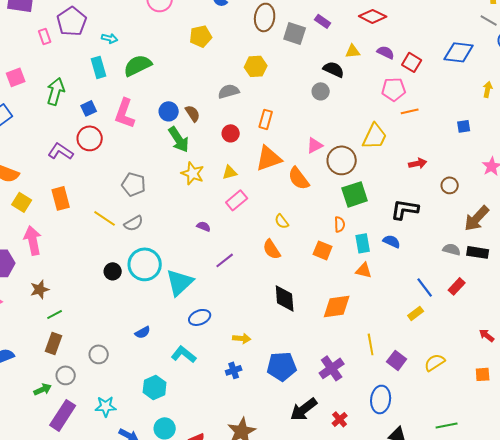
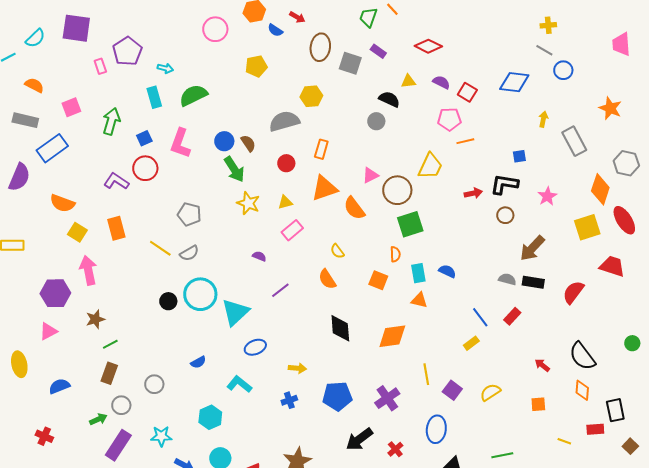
gray semicircle: (229, 91) -> (284, 121), size x1.4
black L-shape: (405, 209) -> (504, 184), moved

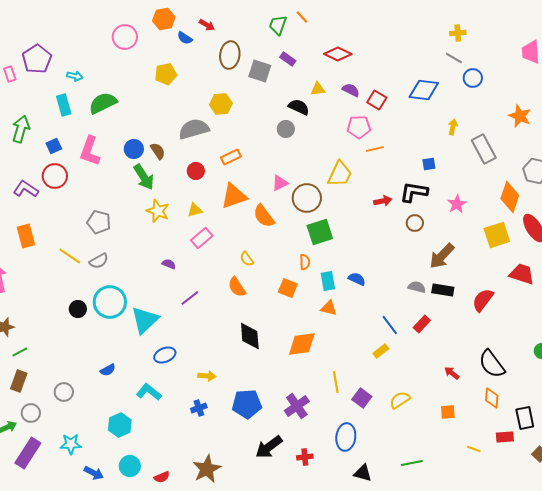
orange rectangle: (321, 149) -> (231, 157), turned 48
red cross: (395, 449) -> (305, 457), turned 35

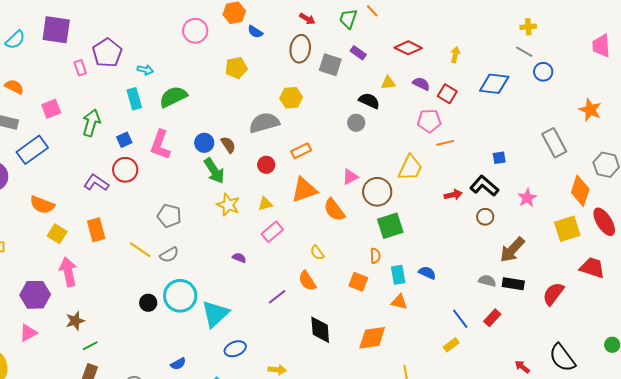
red arrow: (207, 25) -> (307, 19), moved
yellow arrow: (453, 127) -> (455, 55), moved
black L-shape: (414, 192) -> (484, 186), turned 32
purple line: (190, 298) -> (277, 297), moved

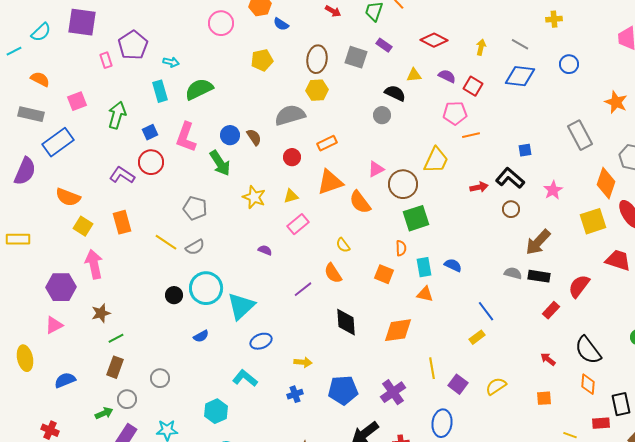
brown ellipse: (300, 49) -> (317, 59), moved
gray line: (524, 52) -> (520, 44), moved
green arrow: (214, 171) -> (220, 163), moved
red rectangle: (492, 318) -> (551, 310), moved
blue semicircle: (178, 364) -> (201, 336), moved

